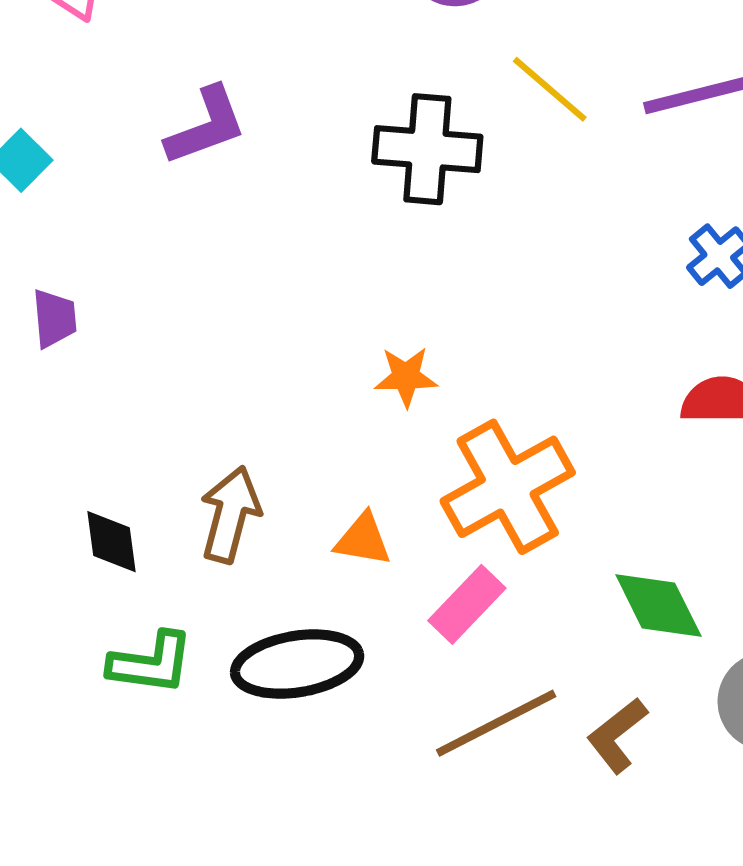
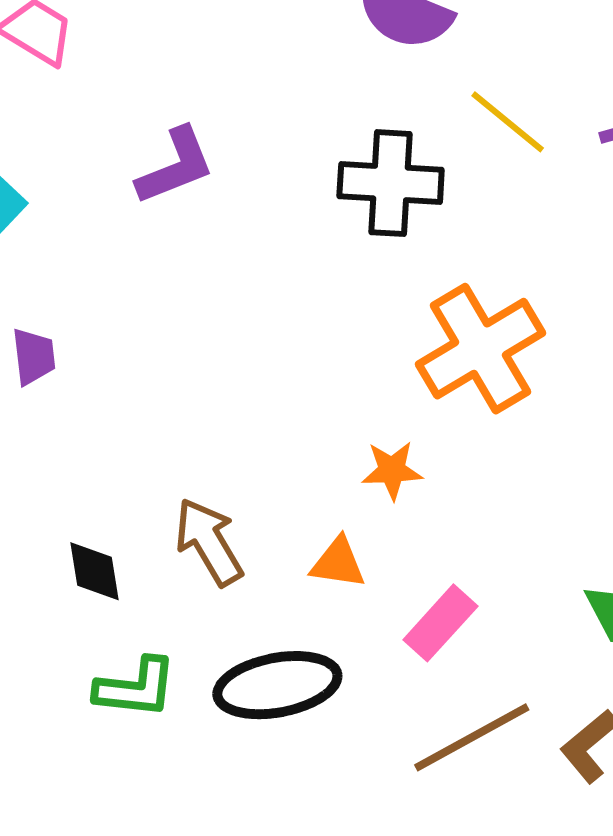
orange star: (406, 377) -> (392, 470), moved
orange cross: (508, 487) -> (481, 349), moved
brown arrow: (230, 514) -> (209, 542), turned -44

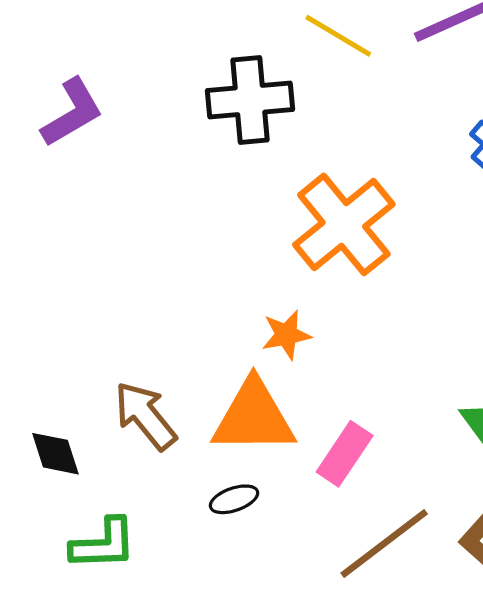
orange triangle: (338, 563) -> (254, 417), size x1.8
black ellipse: (277, 685) -> (234, 499), moved, size x0.5

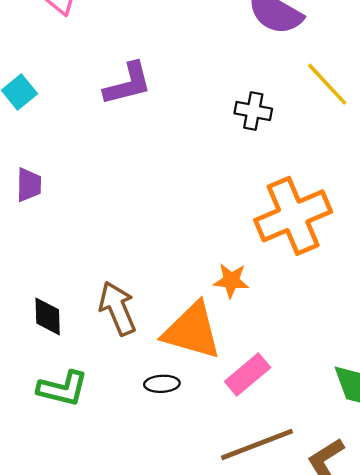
black cross: (250, 100) -> (253, 111), size x0.6

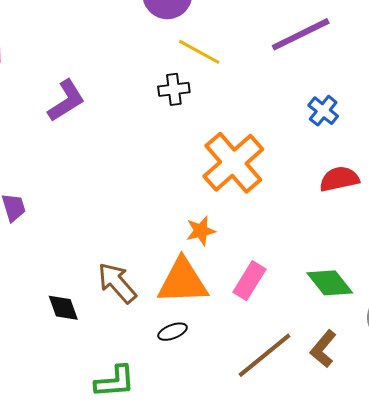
yellow line: (327, 84) -> (199, 52), moved
pink rectangle: (248, 375) -> (249, 281), moved
green L-shape: (63, 389) -> (115, 382), moved

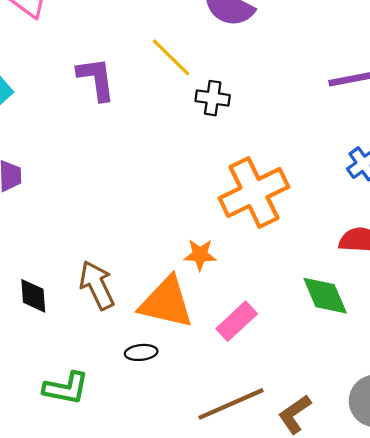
yellow line: (199, 52) -> (171, 57), moved
purple L-shape: (66, 101) -> (96, 79), turned -81
green diamond: (330, 283) -> (325, 296), moved

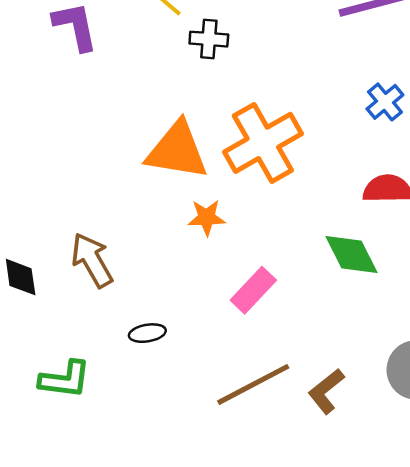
orange triangle: (166, 303) -> (177, 151), moved

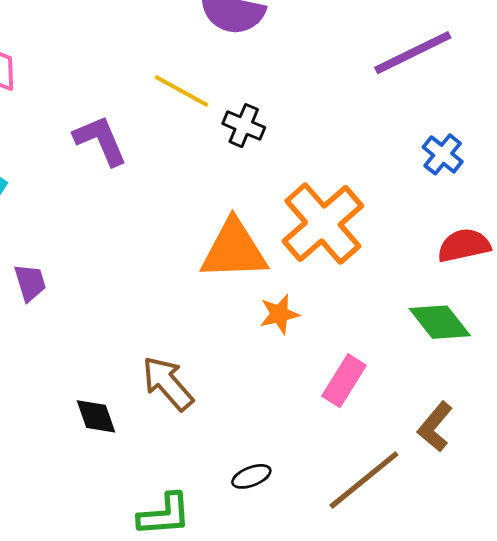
black cross: (209, 39) -> (244, 126), turned 30
black ellipse: (147, 333) -> (251, 476), moved
brown L-shape: (326, 391) -> (435, 427), moved

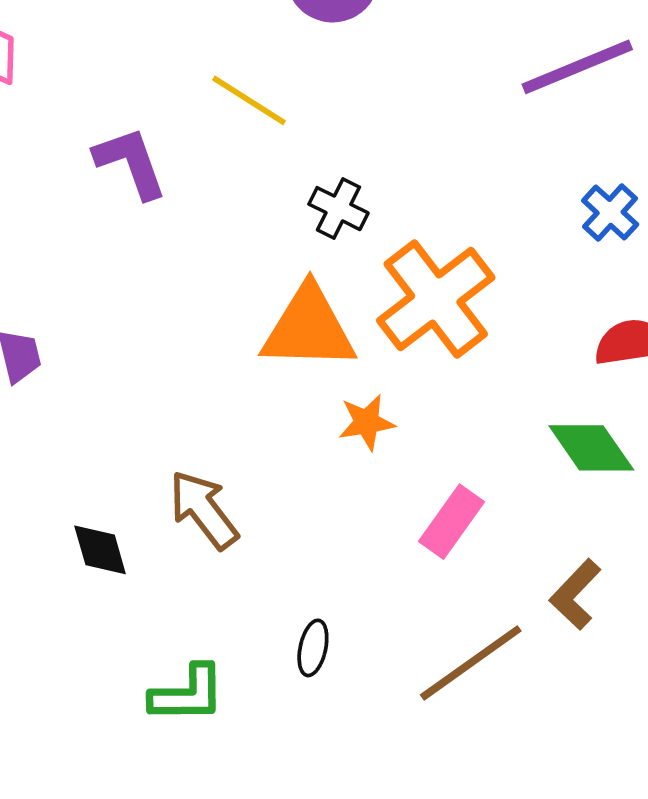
black cross: (244, 126) -> (338, 209), moved
black ellipse: (251, 476) -> (313, 648), turned -60

